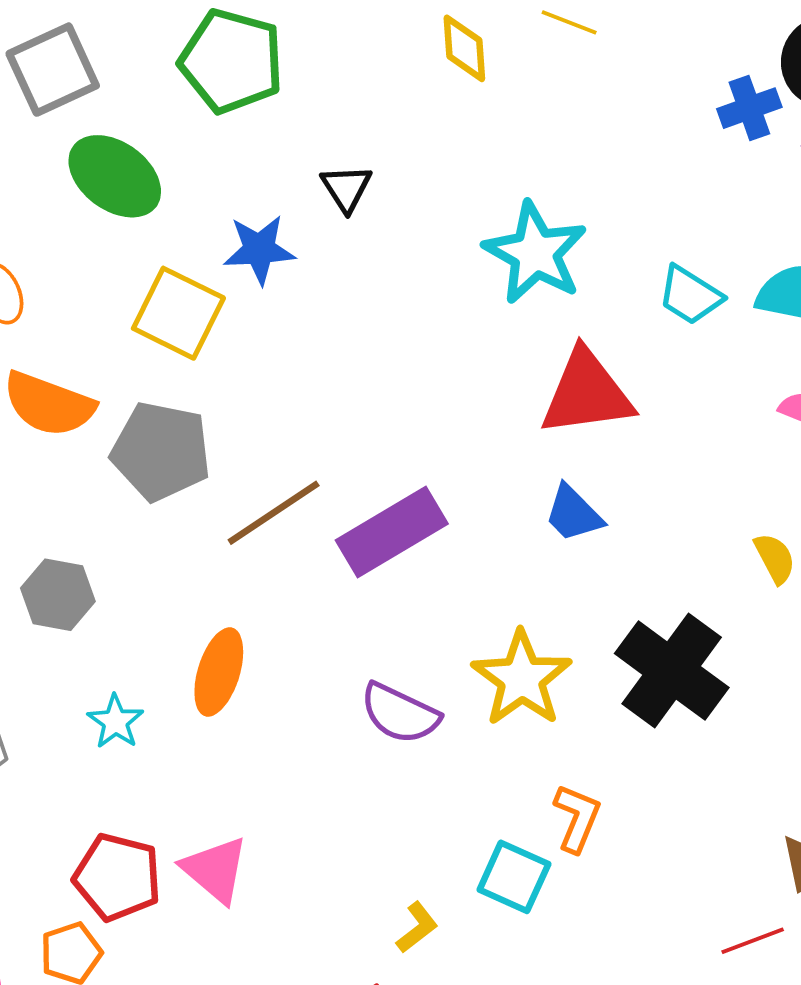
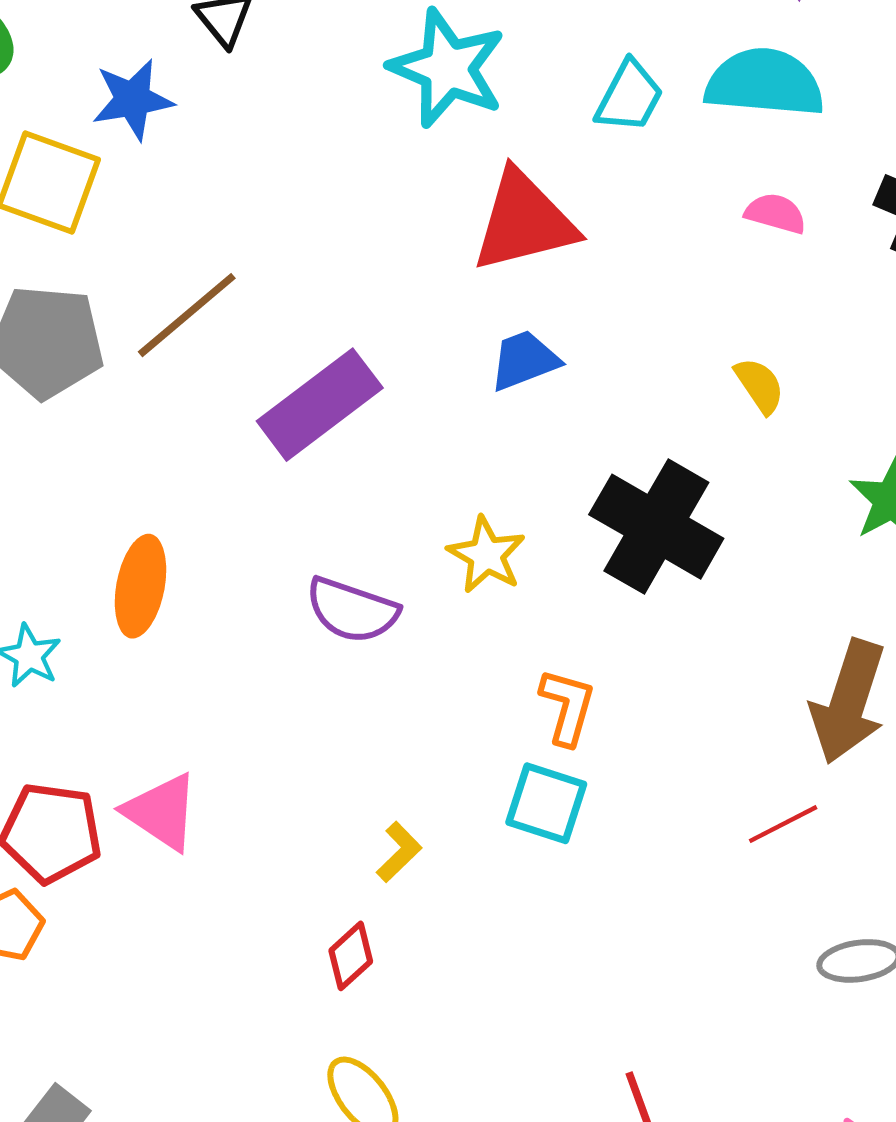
cyan trapezoid: (690, 295) -> (629, 97), turned -88
brown line: (274, 513) -> (187, 315), moved
blue trapezoid: (573, 514) -> (524, 360), turned 120
yellow star: (522, 679) -> (486, 555), size x0.7
cyan square: (514, 877) -> (546, 803), moved

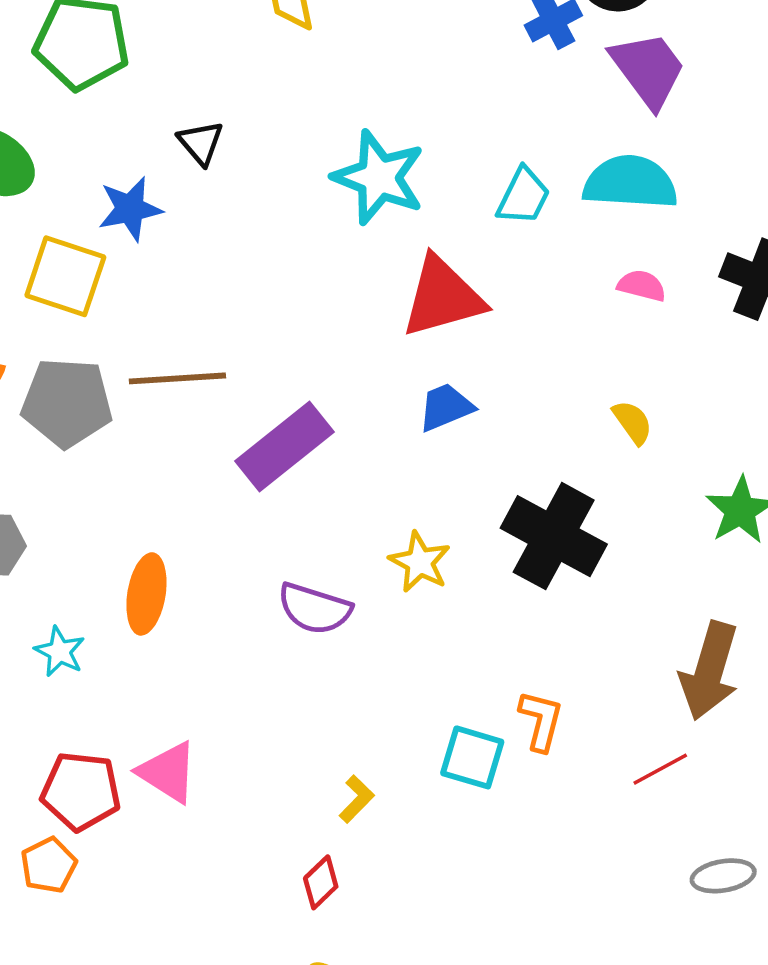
brown line: (187, 315) -> (177, 378), turned 38
orange L-shape: (567, 707) -> (541, 721), moved

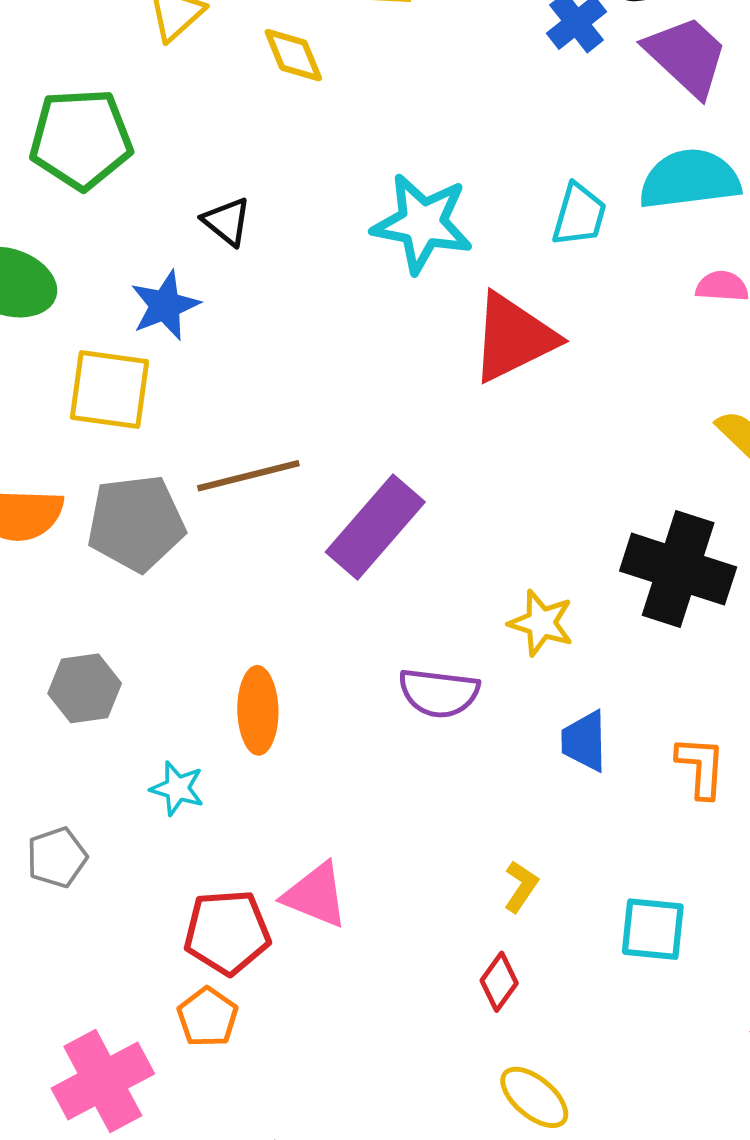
blue trapezoid: (446, 407) -> (584, 741), moved, turned -58
cyan square: (472, 757) -> (653, 929), moved

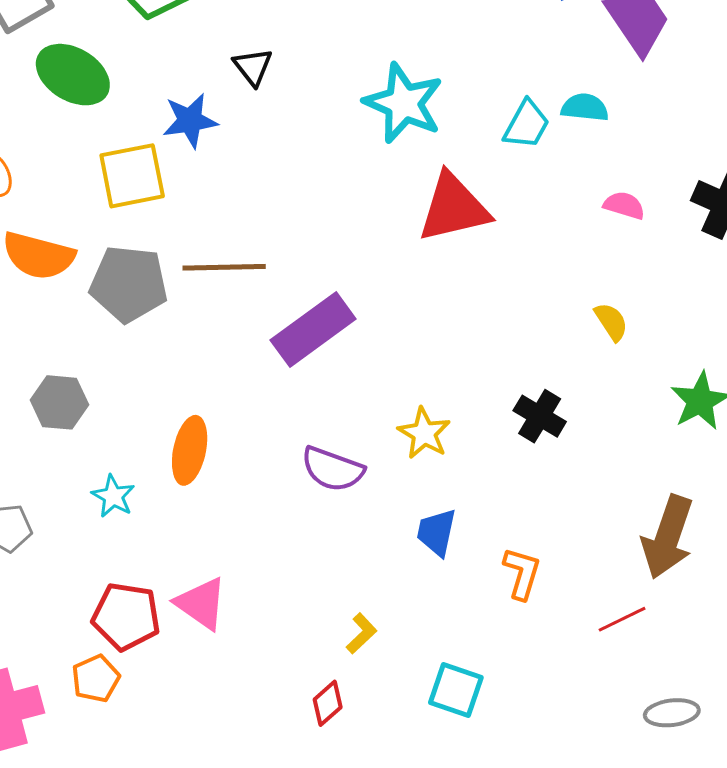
cyan semicircle: (690, 179) -> (585, 107), moved, size x0.6
yellow square: (110, 390) -> (132, 176), turned -32
black cross: (678, 569) -> (540, 416), size x0.6

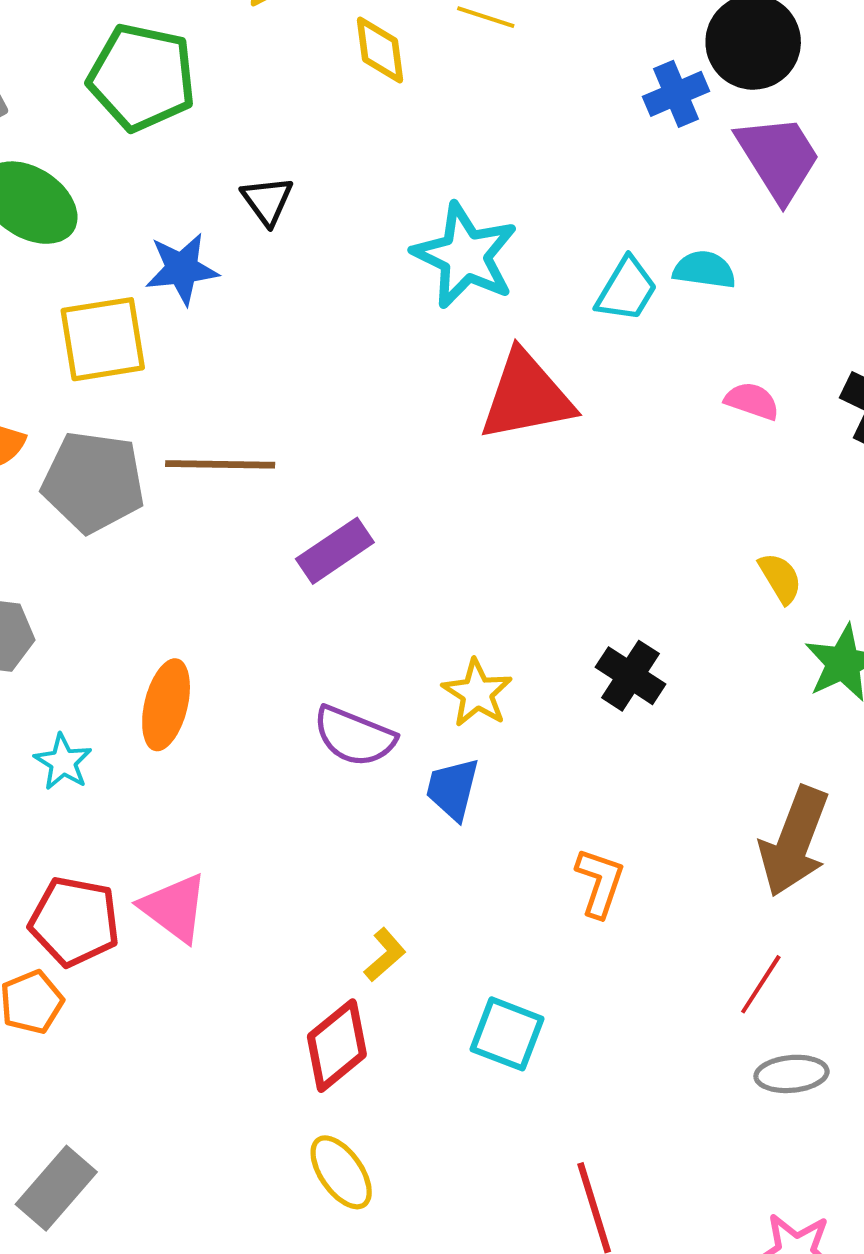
yellow semicircle: (611, 322) -> (780, 578), moved
purple rectangle: (313, 329) -> (335, 551), size x0.7
blue trapezoid: (437, 532) -> (453, 789), moved
red line: (622, 619) -> (761, 984), moved, turned -33
red diamond: (328, 703) -> (337, 1046), size x1.5

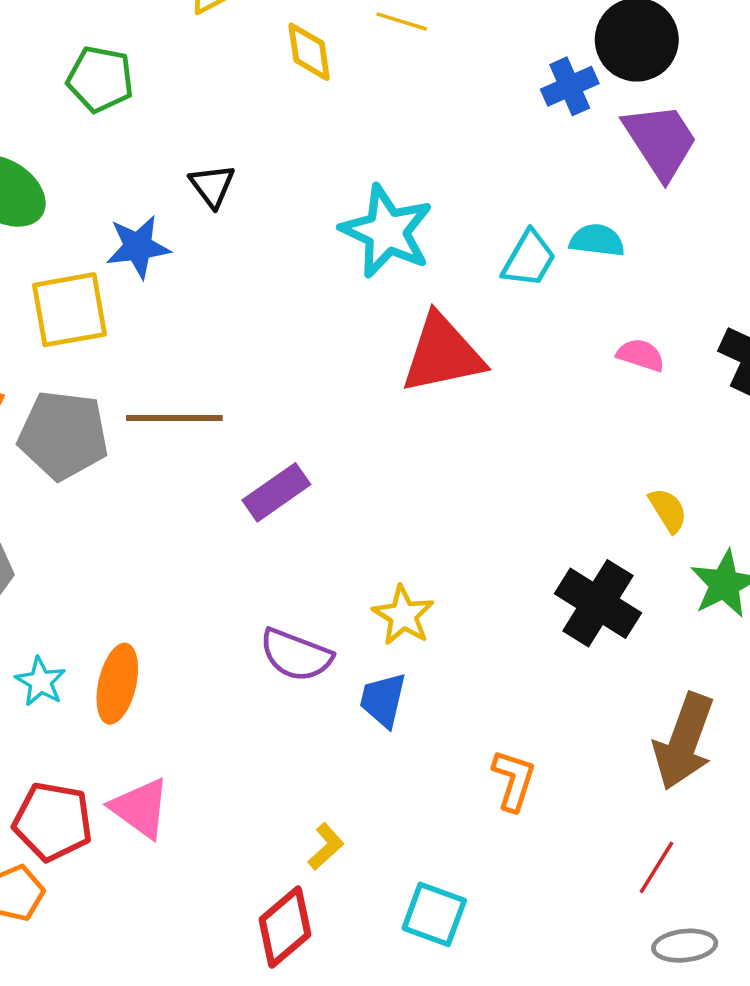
green pentagon: (142, 77) -> (100, 79), size x0.7
black cross: (630, 676) -> (598, 603), moved, size x1.4
orange ellipse: (166, 705) -> (117, 684), moved

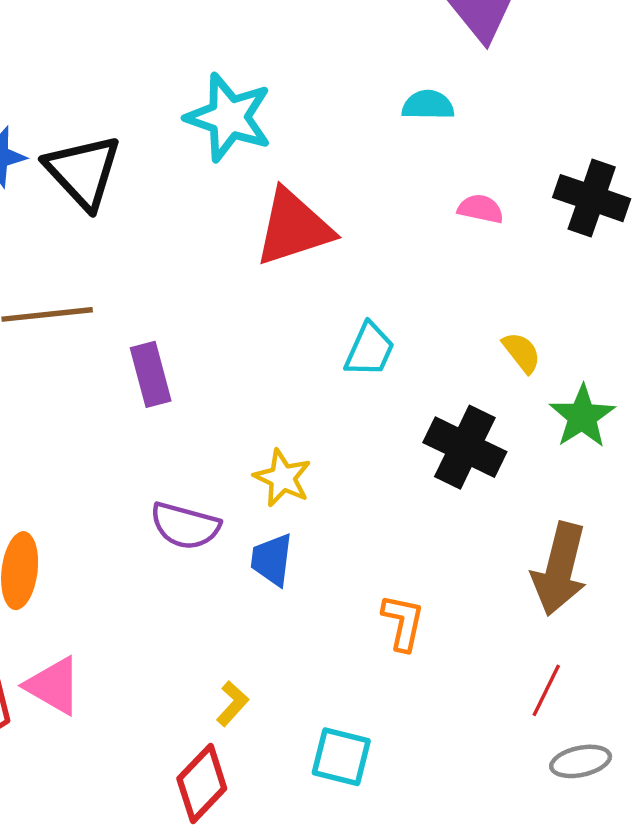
black triangle: (212, 186) -> (83, 172), moved, size x1.8
cyan trapezoid: (529, 259) -> (369, 350), moved
purple rectangle: (276, 492) -> (151, 374), turned -64

